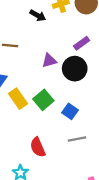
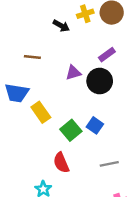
green square: (43, 100) -> (71, 130), moved
gray line: (77, 139) -> (109, 164), moved

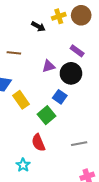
purple rectangle: (107, 55) -> (77, 51), turned 72
blue square: (95, 125) -> (60, 97), moved

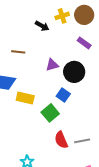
purple rectangle: (77, 51) -> (84, 43), moved
yellow rectangle: (21, 100) -> (25, 98), turned -42
red semicircle: (38, 143) -> (61, 140), moved

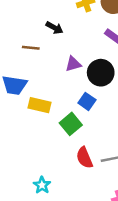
black arrow: (42, 26) -> (54, 28), moved

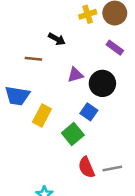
yellow rectangle: (39, 105) -> (42, 116), turned -75

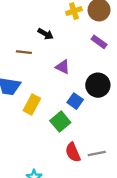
purple triangle: (75, 75) -> (63, 67), turned 42
black circle: (102, 83) -> (98, 85), moved

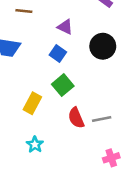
blue square: (75, 101) -> (58, 54), moved
yellow rectangle: (32, 104) -> (32, 103), moved

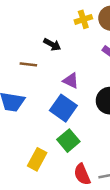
blue square: (58, 54) -> (63, 108), size x1.5

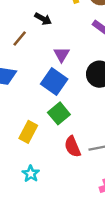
brown line: (28, 64) -> (20, 38), turned -56
purple triangle: (71, 81) -> (61, 54), turned 35

